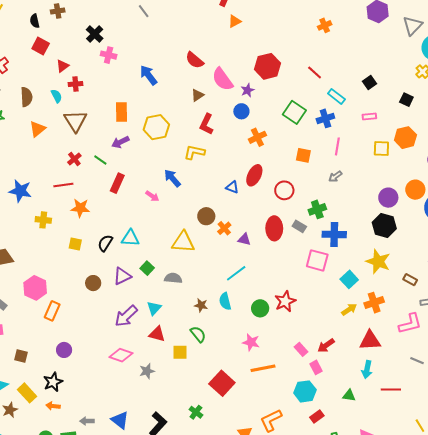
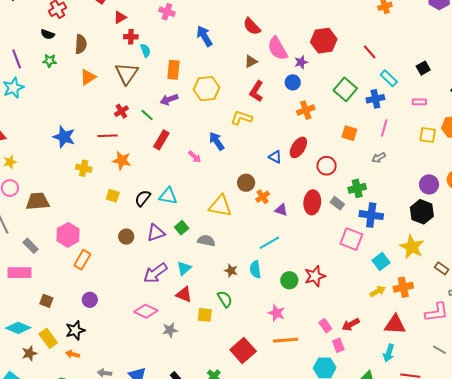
cyan semicircle: (56, 96) -> (145, 50), moved

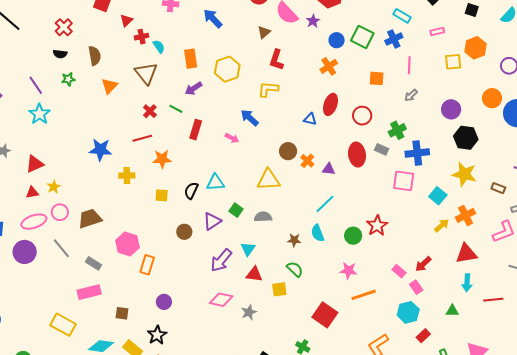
blue circle: (293, 82) -> (337, 40), moved
purple circle: (429, 184) -> (451, 109), moved

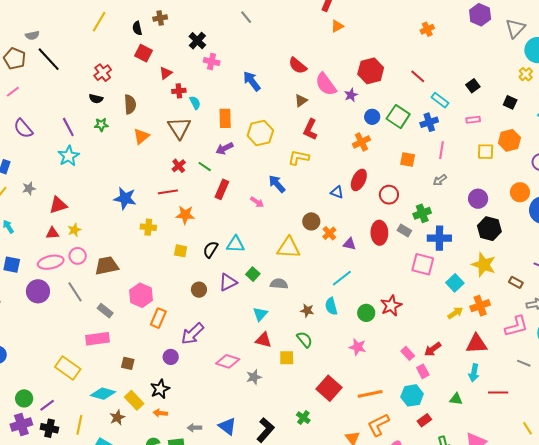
purple arrow: (221, 260) -> (192, 334), moved
orange line: (364, 295) -> (370, 394), moved

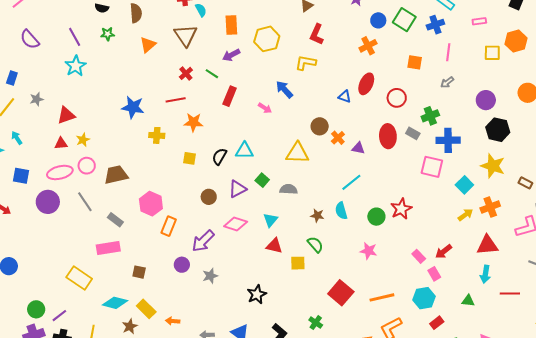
pink diamond: (228, 361) -> (236, 224), moved
gray star: (254, 377) -> (210, 276), moved
black star: (160, 389) -> (257, 294), moved

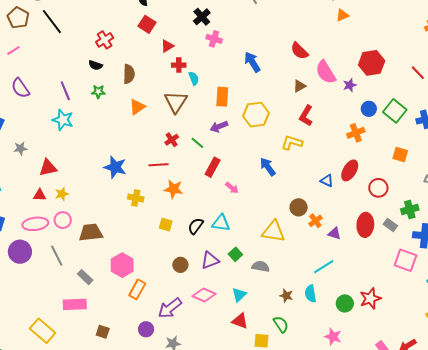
cyan star: (76, 66) -> (63, 120), turned -30
pink arrow: (265, 108) -> (232, 188), moved

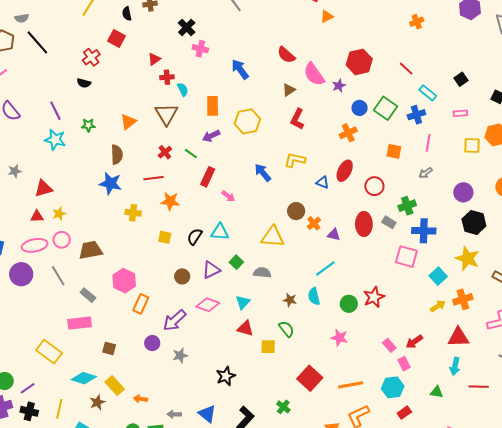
red square: (147, 24) -> (116, 39), moved
brown semicircle: (129, 74) -> (117, 155), moved
green star: (98, 92) -> (88, 125), moved
yellow L-shape: (292, 143) -> (295, 160), moved

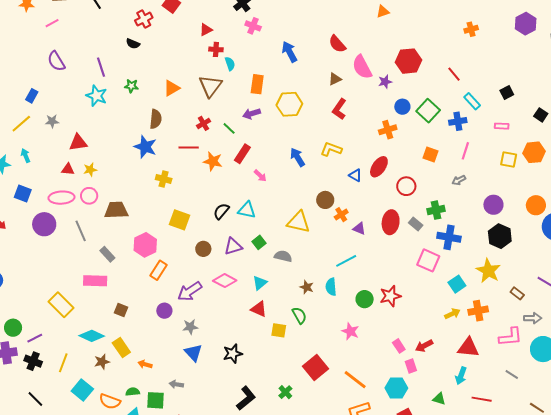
orange star: (170, 201) -> (213, 161), moved
yellow square: (165, 237) -> (179, 220), moved, size x1.5
orange line: (351, 385) -> (355, 380), turned 40
blue triangle: (207, 414) -> (193, 353), moved

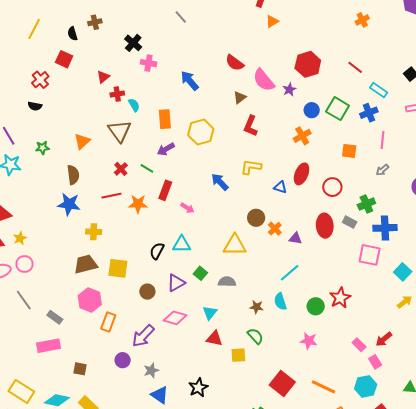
brown trapezoid: (116, 210) -> (86, 264), moved
yellow rectangle: (61, 305) -> (21, 391), moved

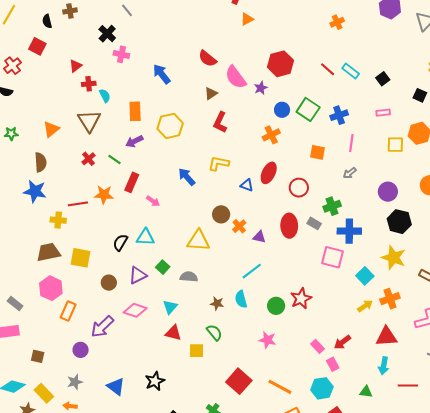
gray line: (181, 17) -> (127, 10), moved
cyan rectangle: (379, 90) -> (351, 71), moved
red line: (111, 196) -> (78, 204), moved
gray star: (151, 370) -> (75, 382), moved

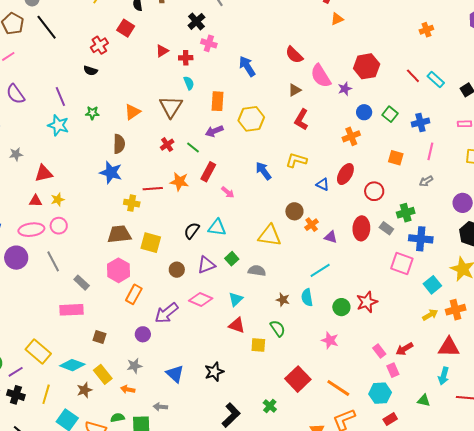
red cross: (89, 84) -> (186, 58), moved
green square: (308, 109) -> (390, 114), size x0.7

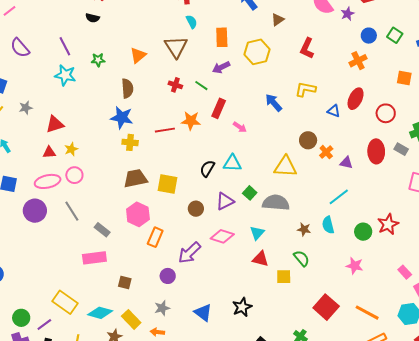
brown triangle: (295, 90) -> (278, 20), moved
red cross: (167, 145) -> (175, 85), turned -32
yellow cross: (132, 203) -> (130, 142), moved
gray semicircle: (257, 271) -> (276, 203), size x1.5

